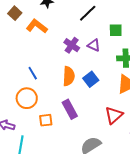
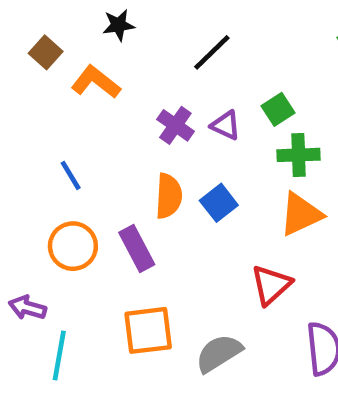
green square: (116, 30) -> (278, 109), moved, turned -32
blue line: (33, 73) -> (71, 175), moved
purple rectangle: (70, 109) -> (137, 248), moved
orange square: (46, 120) -> (148, 330), moved, size x1.6

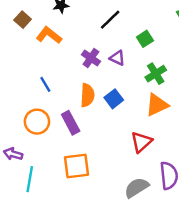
green square: (278, 109) -> (145, 39), moved
green cross: (299, 155) -> (156, 74), turned -30
blue line: (71, 175) -> (45, 84), moved
gray semicircle: (219, 353) -> (137, 188), moved

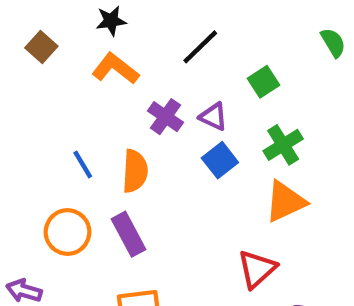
orange L-shape: (49, 35) -> (115, 69), moved
orange semicircle: (87, 95) -> (135, 171), moved
blue square: (114, 99) -> (220, 160), moved

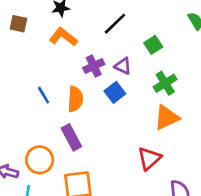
brown square: (41, 47) -> (18, 24), turned -30
purple cross: (165, 117) -> (94, 66), turned 30
blue square: (220, 160) -> (115, 92), moved
orange circle: (67, 232) -> (40, 160), moved

